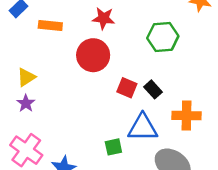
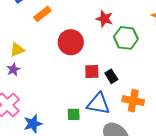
red star: (103, 18) -> (104, 19), moved
orange rectangle: (50, 26) -> (42, 14), turned -54
red square: (127, 88) -> (92, 71), turned -35

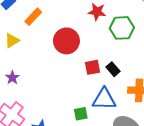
yellow triangle: (17, 50) -> (12, 41), moved

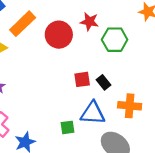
orange rectangle: (33, 17) -> (23, 24), size x1.4
red circle: (66, 41) -> (59, 35), moved

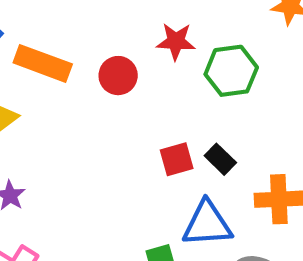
orange rectangle: (23, 24) -> (43, 63), turned 72
red circle: (59, 35) -> (118, 76), size x0.7

